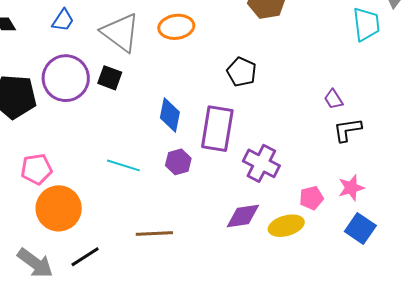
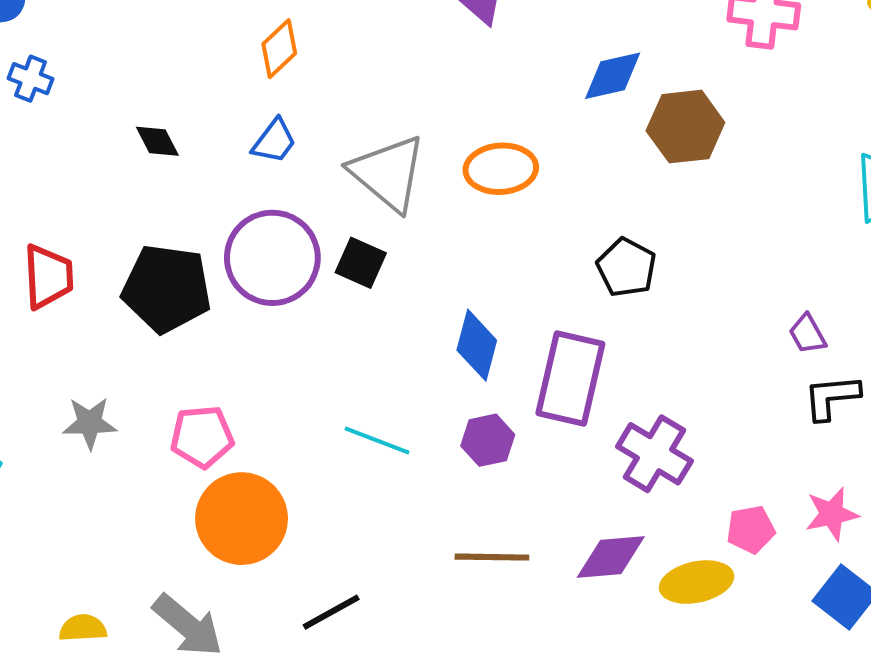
brown line: (154, 234) -> (492, 557), moved
black line: (85, 257) -> (331, 612), moved

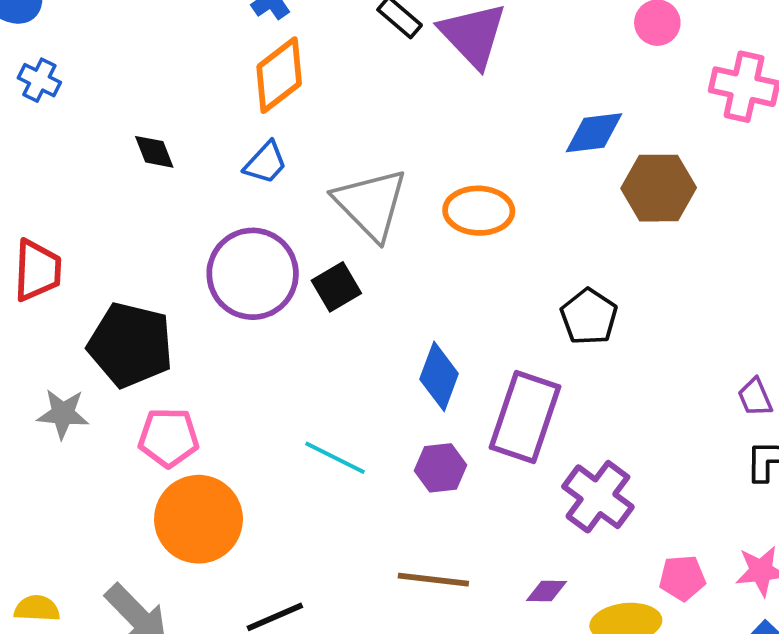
orange diamond: (279, 49) -> (279, 75), size x1.4
black square: (361, 263) -> (336, 287), turned 30
black pentagon: (167, 289) -> (130, 345), moved
purple diamond: (611, 557) -> (547, 591), size x0.6

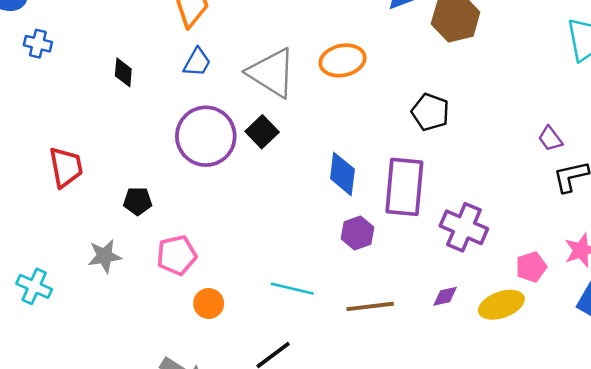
black diamond: (154, 152) -> (123, 72), turned 40
black pentagon: (130, 345) -> (138, 201), size x0.5
cyan line: (335, 458) -> (292, 289), moved
orange circle: (198, 519) -> (209, 303), size x0.5

